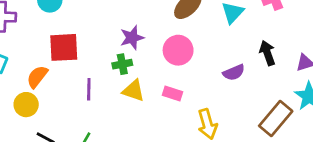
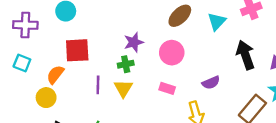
black arrow: (267, 53) -> (246, 55), size x1.4
purple semicircle: (234, 72) -> (211, 83), moved
yellow triangle: (133, 91) -> (123, 88), moved, turned 42

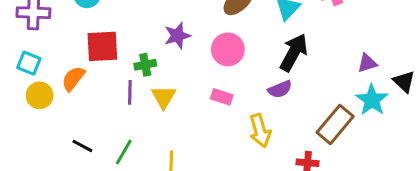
black arrow: (246, 55) -> (294, 52), moved, turned 48
green cross: (126, 64) -> (145, 65), moved
yellow circle: (46, 98) -> (40, 95), moved

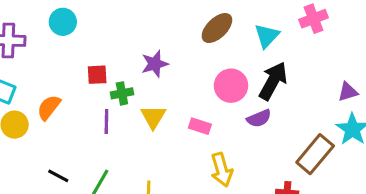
red square: (102, 46) -> (97, 75), moved, size x0.6
pink circle: (228, 49) -> (231, 86), moved
yellow triangle: (164, 97) -> (153, 117), moved
yellow arrow: (260, 131) -> (222, 170), moved

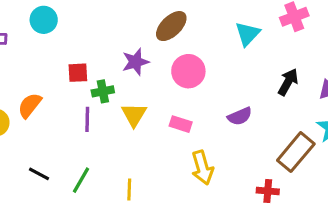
brown ellipse: (217, 28) -> (171, 26), moved
black arrow: (273, 81) -> (288, 82), moved, size x0.7
pink circle: (231, 86) -> (188, 71), moved

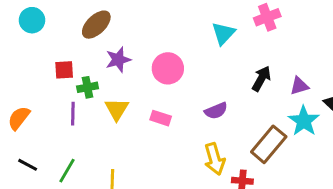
brown ellipse: (171, 26) -> (96, 25), moved
orange semicircle: (30, 105) -> (19, 118), moved
yellow arrow: (202, 168) -> (215, 159), moved

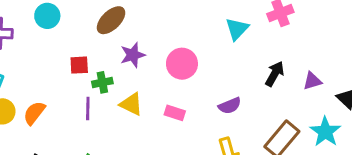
yellow triangle: (117, 109) -> (131, 104), turned -35
cyan star: (304, 121) -> (325, 132), moved

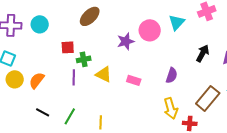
cyan circle: (47, 16) -> (40, 24), moved
purple star: (133, 55) -> (126, 41), moved
pink circle: (182, 64) -> (150, 30), moved
purple semicircle: (230, 106) -> (172, 75), turned -49

